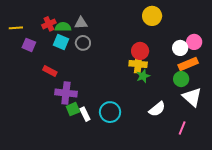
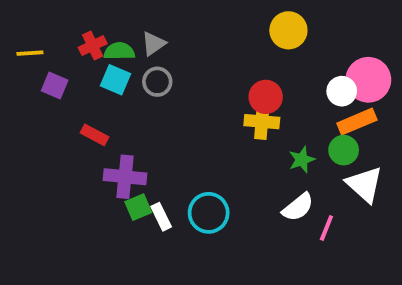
gray triangle: (81, 23) -> (153, 44), turned -32
pink circle: (194, 42) -> (368, 80), size x1.5
green star: (143, 76) -> (302, 160), moved
pink line: (182, 128) -> (326, 228), moved

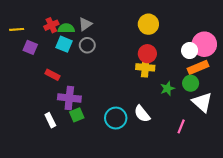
yellow circle: (288, 30) -> (148, 24), moved
white semicircle: (298, 207) -> (142, 114), moved, turned 90
white rectangle: (161, 217) -> (50, 120), moved

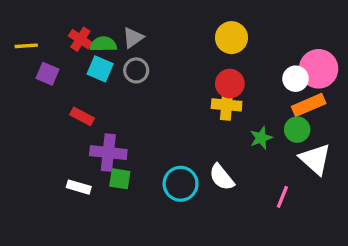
red cross: (51, 25) -> (80, 39), turned -32
green square: (77, 115) -> (120, 179), turned 32
white rectangle: (50, 120) -> (79, 187), turned -48

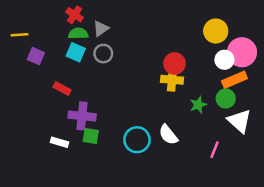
yellow circle: (231, 38) -> (216, 31), moved
red cross: (80, 39) -> (75, 15), moved

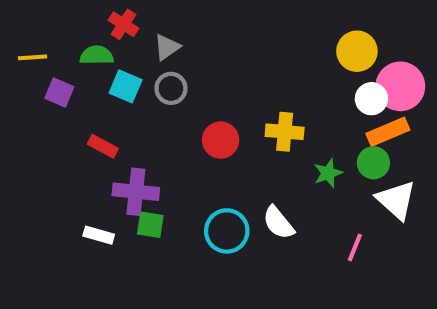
green semicircle: (78, 34) -> (97, 55), moved
red circle: (174, 64) -> (221, 140), moved

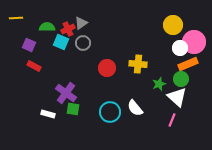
red cross: (123, 24) -> (68, 29), moved, turned 32
yellow line: (33, 57) -> (16, 18), moved
red rectangle: (103, 146) -> (34, 66), moved
purple cross: (136, 192) -> (66, 93), turned 30
white triangle: (396, 200) -> (177, 97), moved

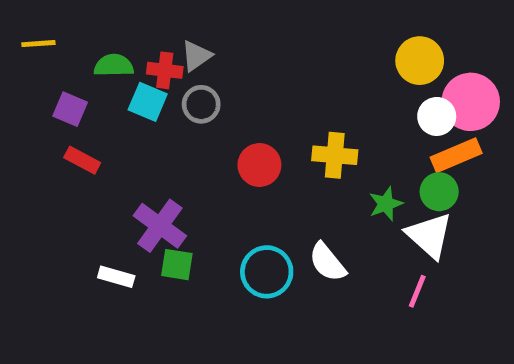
red cross: (68, 29) -> (165, 70), turned 32

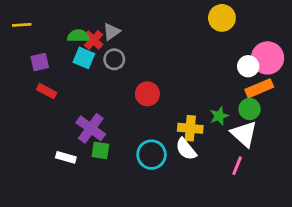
yellow circle: (420, 61) -> (222, 18), moved
green semicircle: (114, 65) -> (78, 36), moved
red cross: (165, 70) -> (94, 40), turned 36
purple square: (70, 109) -> (40, 62), turned -36
yellow cross: (335, 155) -> (190, 128), moved

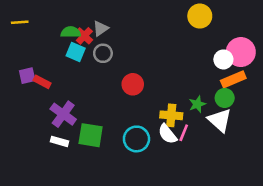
purple square: (40, 62) -> (27, 76), moved
purple cross: (91, 128) -> (63, 114), moved
green square: (100, 150) -> (91, 135), size x1.5
pink line: (237, 166) -> (184, 133), moved

